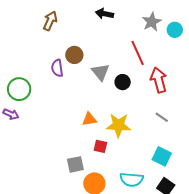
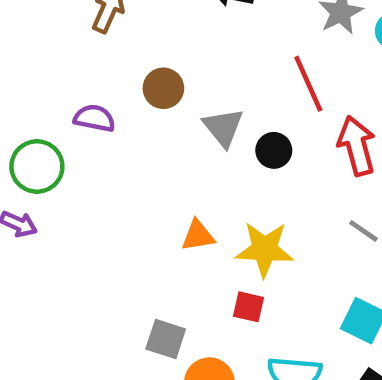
purple semicircle: (57, 68) -> (94, 118), moved, turned 108
red square: (100, 146) -> (248, 307), moved
gray square: (75, 164) -> (166, 339), turned 30

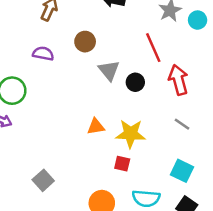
brown circle: (163, 88) -> (85, 42), moved
purple semicircle: (94, 118) -> (43, 54), moved
gray square: (166, 339) -> (43, 180), moved, turned 30

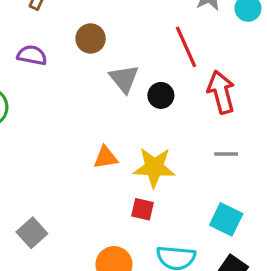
gray line: (182, 124) -> (226, 154), turned -35

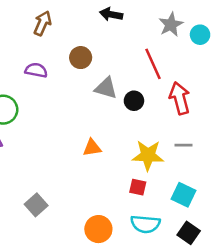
gray triangle: (124, 79) -> (106, 88), turned -35
yellow star: (154, 167) -> (148, 155), moved
red square: (142, 209) -> (138, 187), moved

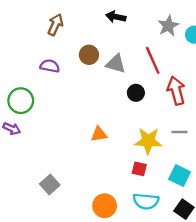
gray triangle: (106, 88) -> (116, 64), moved

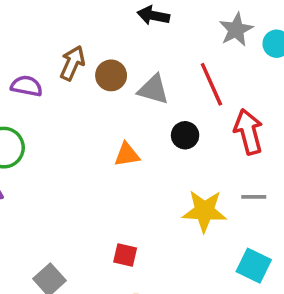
brown arrow: (55, 25) -> (72, 63), moved
purple semicircle: (50, 66) -> (27, 86), moved
orange triangle: (99, 134) -> (127, 155), moved
red square: (139, 169) -> (125, 255), moved

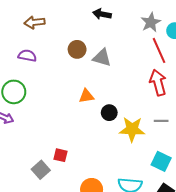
brown arrow: (72, 63) -> (35, 22), moved, turned -120
red line: (211, 84) -> (159, 50), moved
black circle: (185, 135) -> (109, 113), moved
red square: (125, 255) -> (60, 155), moved

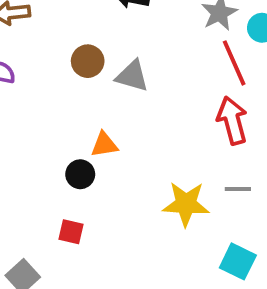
black circle: (109, 113) -> (80, 174), moved
red square: (60, 155) -> (71, 232), moved

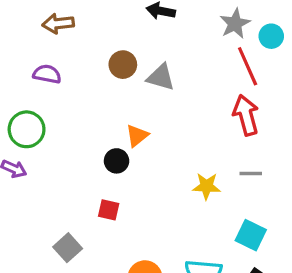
orange triangle: (104, 145) -> (137, 136), turned -30
yellow star: (186, 204) -> (207, 186), size x0.7

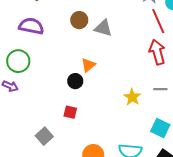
purple semicircle: (47, 74) -> (31, 26), size x1.4
yellow star: (207, 186) -> (132, 97), turned 30

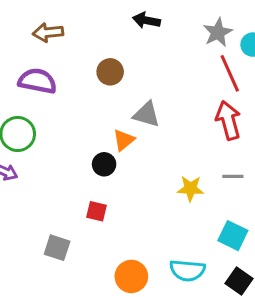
gray triangle: (103, 28) -> (147, 114), moved
yellow star: (132, 97) -> (190, 189), turned -30
gray square: (44, 136) -> (57, 248), turned -30

